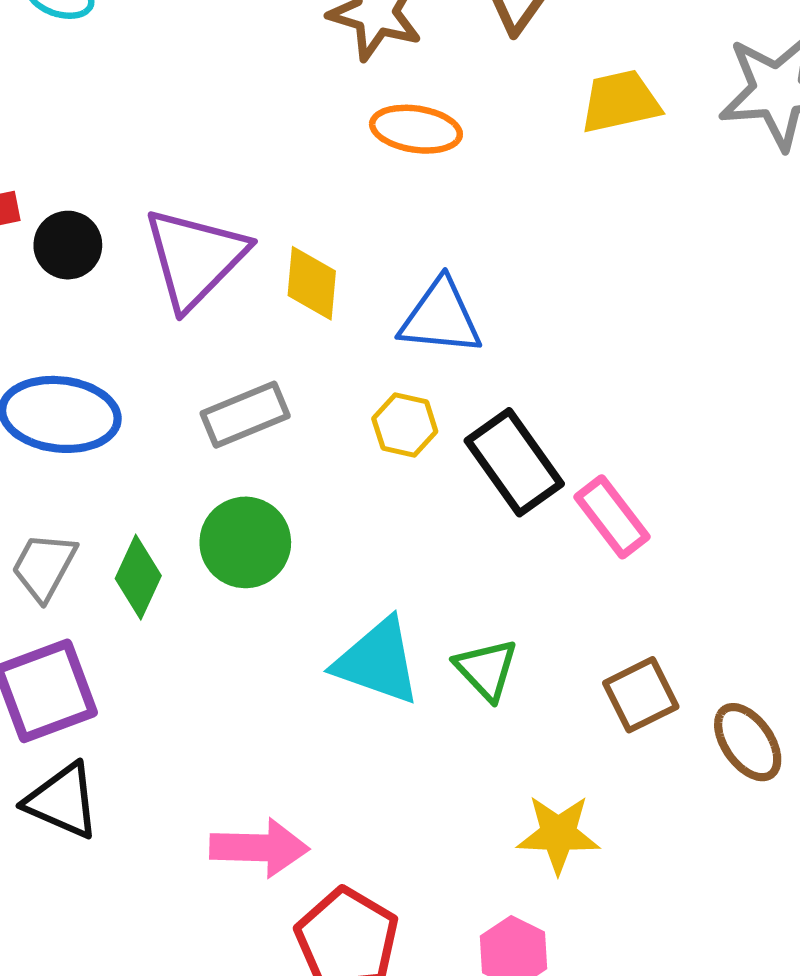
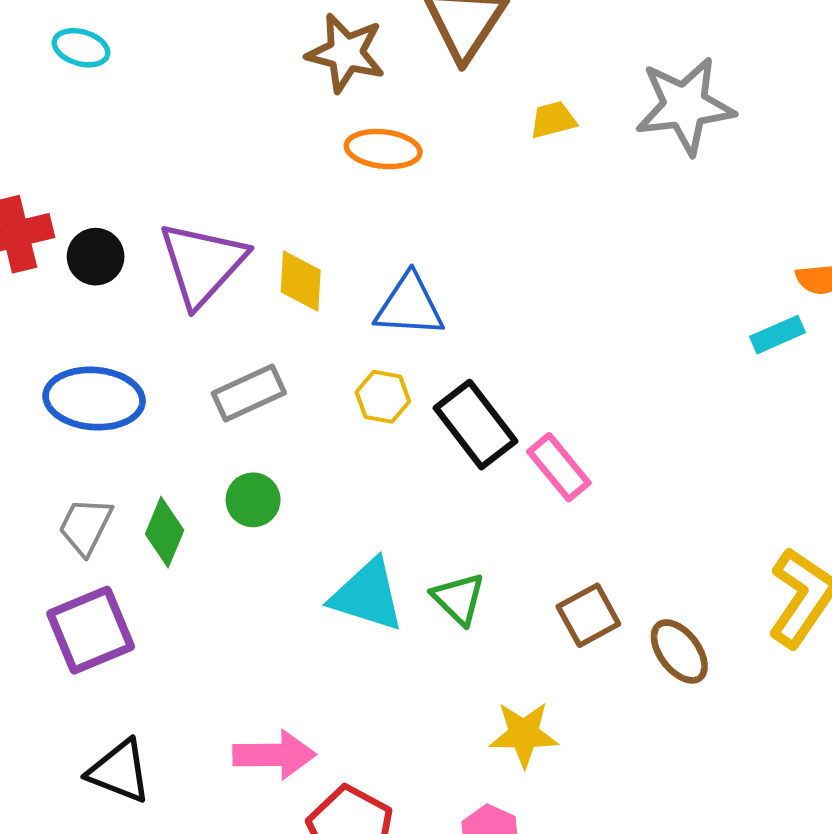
yellow trapezoid: (620, 102) -> (553, 120), size x0.7
green circle: (245, 542) -> (253, 500), size x0.7
black triangle: (62, 801) -> (119, 771), moved

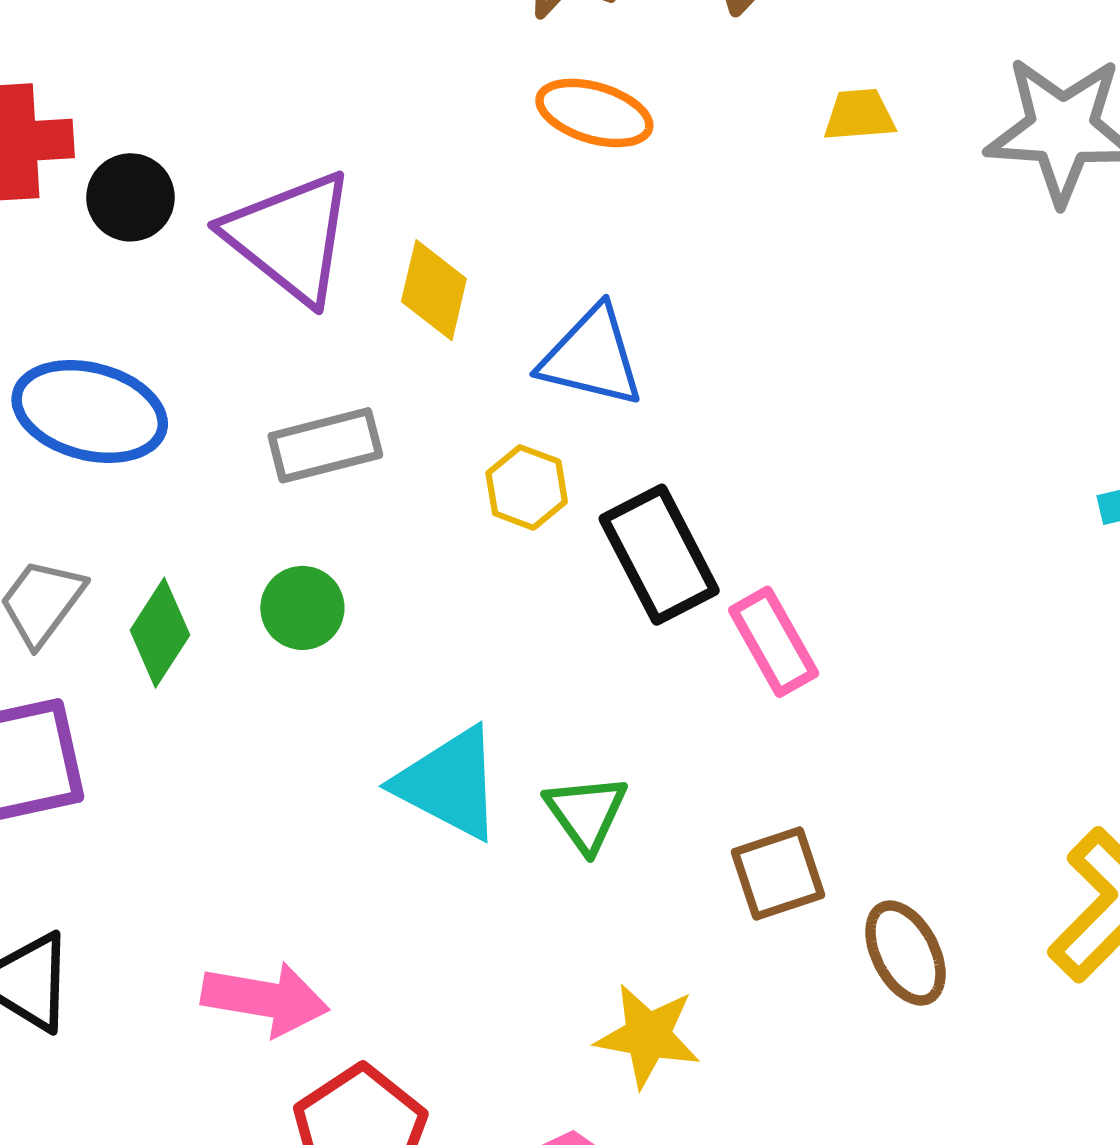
purple triangle: (202, 264) -> (290, 237), turned -44

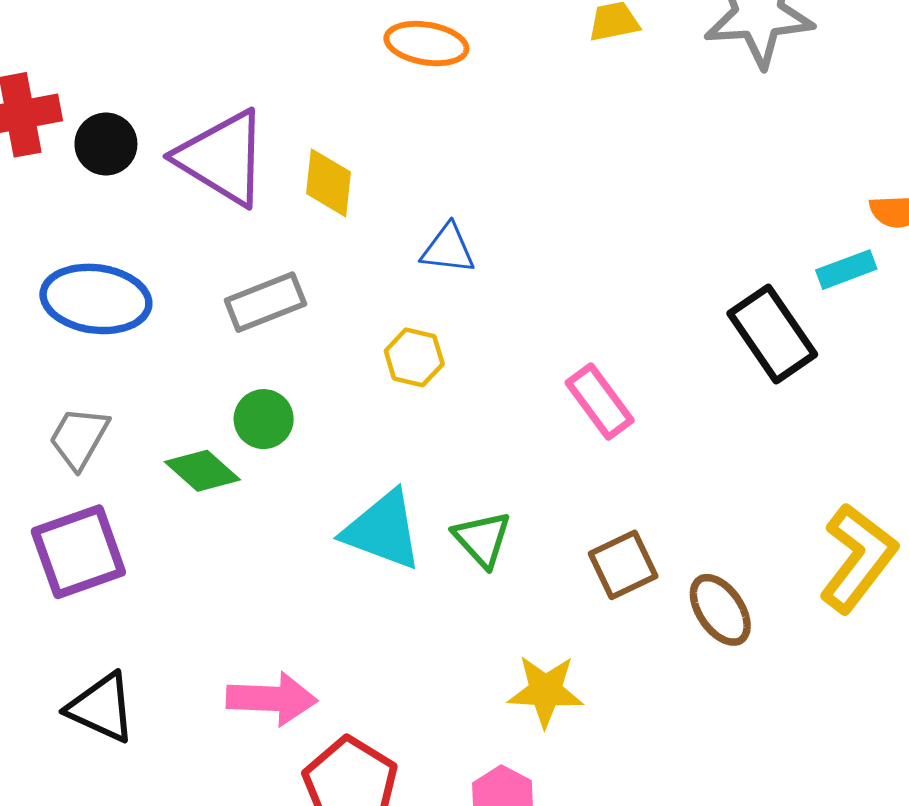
blue triangle: (592, 357) -> (448, 249), moved, size x0.7
yellow hexagon: (527, 487) -> (414, 357), moved
black rectangle: (659, 555) -> (772, 334), moved
green diamond: (160, 633) -> (202, 471), moved, turned -74

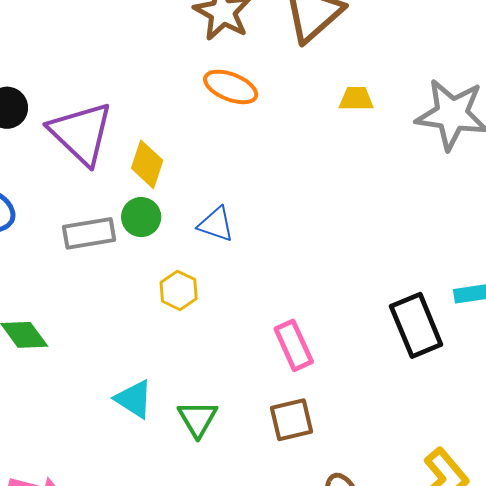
green circle: (264, 419) -> (141, 217), moved
cyan triangle: (383, 530) -> (134, 399), size x0.7
brown square: (623, 565) -> (292, 420), moved

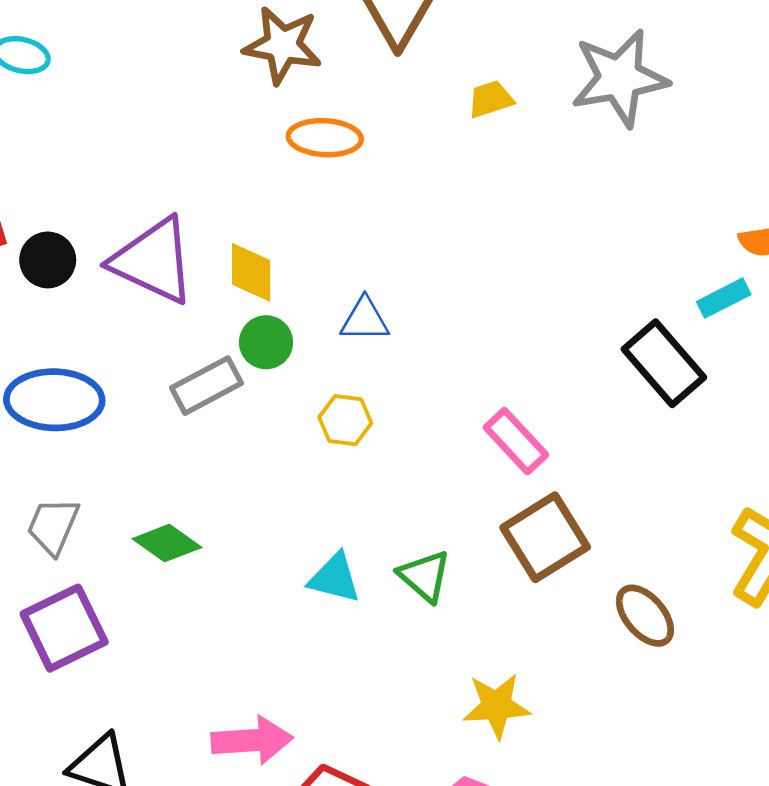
brown square: (292, 420) -> (545, 537), size x1.4

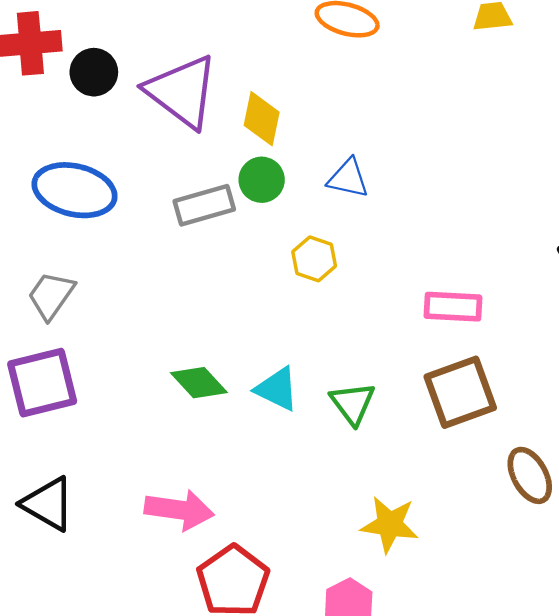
pink rectangle: (516, 441) -> (453, 307), turned -56
green diamond: (167, 543) -> (199, 383), moved

